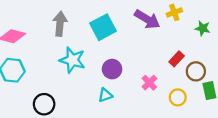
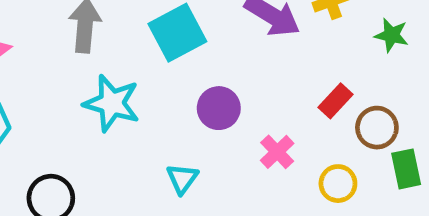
purple circle: (112, 69) -> (219, 108), moved
cyan triangle: (105, 95) -> (182, 179), turned -35

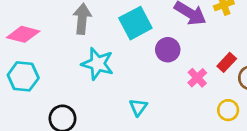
purple circle: (219, 108) -> (168, 50), moved
pink cross: (277, 152) -> (197, 78), moved

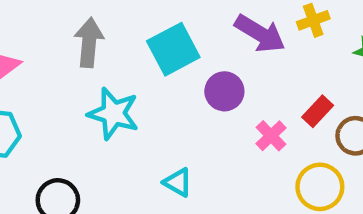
cyan triangle: (138, 107) -> (178, 182), turned -36
yellow circle: (228, 110) -> (320, 187), size x1.4

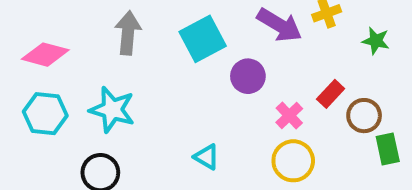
cyan star: (113, 114) -> (112, 110), moved
yellow circle: (320, 187) -> (293, 161), moved

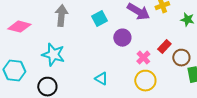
cyan square: (203, 39) -> (99, 19), size x0.7
cyan hexagon: (45, 114) -> (14, 71), moved

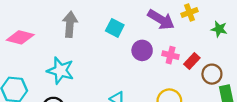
cyan square: (99, 19) -> (115, 28), turned -35
pink cross: (143, 58) -> (171, 55), moved, turned -32

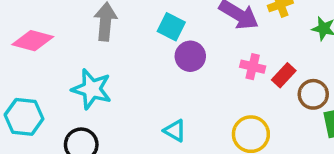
purple circle: (142, 50) -> (190, 56), moved

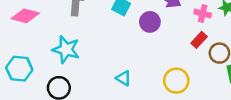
purple circle: (190, 56) -> (150, 22), moved
pink cross: (253, 67) -> (203, 14), moved

